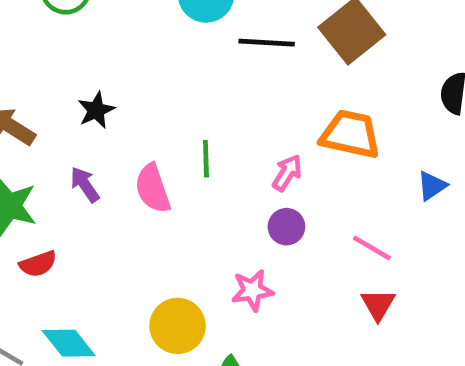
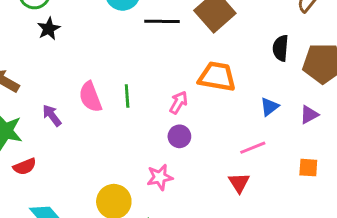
black star: (96, 110) -> (49, 29), moved
pink semicircle: (153, 188) -> (90, 97), moved
pink line: (372, 248) -> (253, 148), moved, turned -50

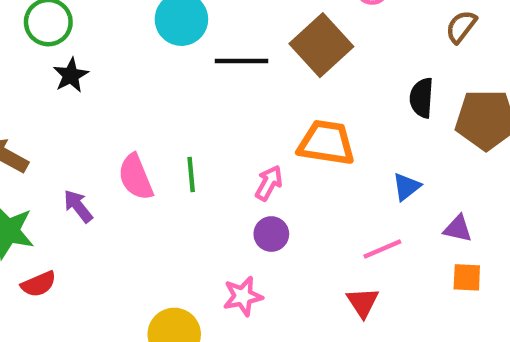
purple triangle: (309, 115) -> (458, 229), moved, turned 42

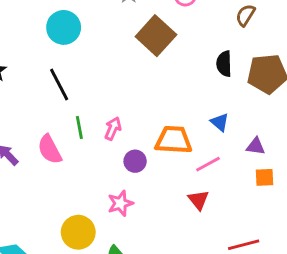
black line: (242, 61) -> (59, 85), moved, turned 68
orange trapezoid: (326, 143) -> (174, 140), moved
pink semicircle: (136, 177) -> (50, 149), moved
pink arrow: (269, 183) -> (113, 129), moved
blue triangle: (406, 187) -> (220, 122), turned -36

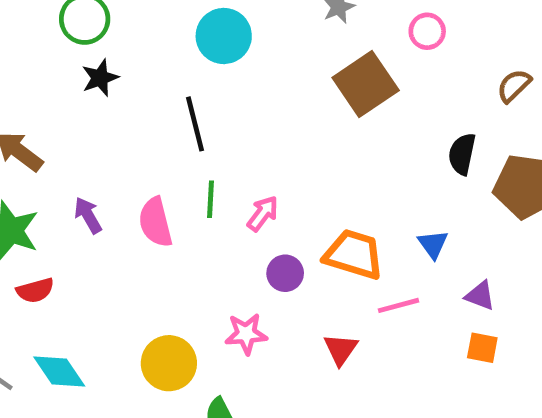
red triangle: (198, 200) -> (341, 349), moved

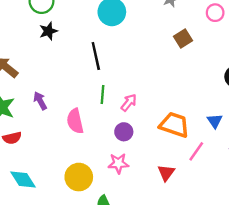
brown square: (366, 84) -> (183, 38), size x0.6
pink semicircle: (155, 222) -> (75, 121), moved
purple circle: (285, 273) -> (124, 132), moved
pink line: (399, 305) -> (196, 151), turned -42

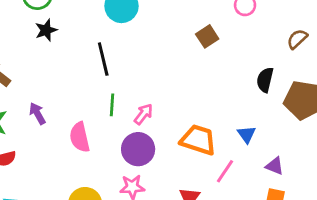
purple circle: (124, 132) -> (138, 149), size x1.5

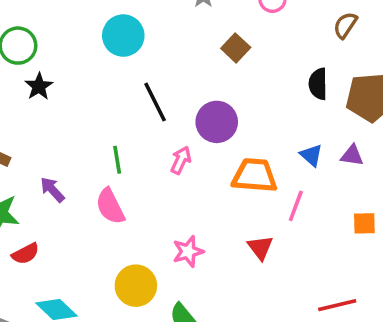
black line: (103, 59) -> (155, 102), moved
green line: (112, 105) -> (117, 160), moved
purple circle: (138, 149) -> (217, 122), moved
purple triangle: (275, 166) -> (352, 155), moved

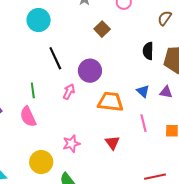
pink line: (296, 206) -> (143, 123), moved, turned -36

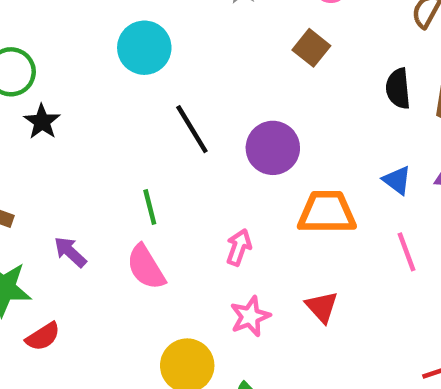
brown square: (102, 29) -> (311, 48), moved
pink arrow: (69, 92) -> (239, 247), moved
red triangle: (112, 143) -> (322, 307), moved

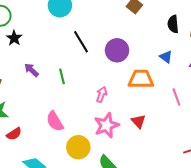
blue triangle: (397, 180) -> (166, 57), moved
purple arrow: (70, 252) -> (31, 70), moved
pink semicircle: (146, 267) -> (55, 121), moved
pink star: (250, 316) -> (106, 125), size x1.4

